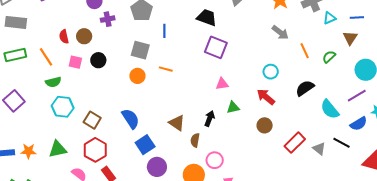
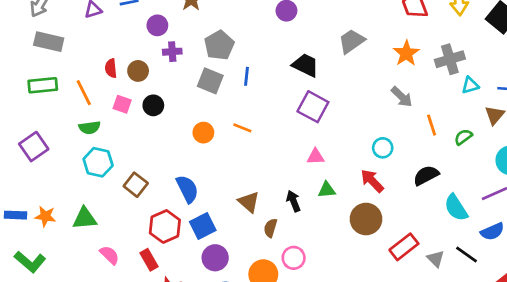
gray square: (140, 50) -> (210, 81), moved
black arrow: (210, 118) -> (293, 201), turned -49
brown circle: (265, 125) -> (366, 219), size x1.5
red hexagon: (95, 150) -> (165, 226), moved

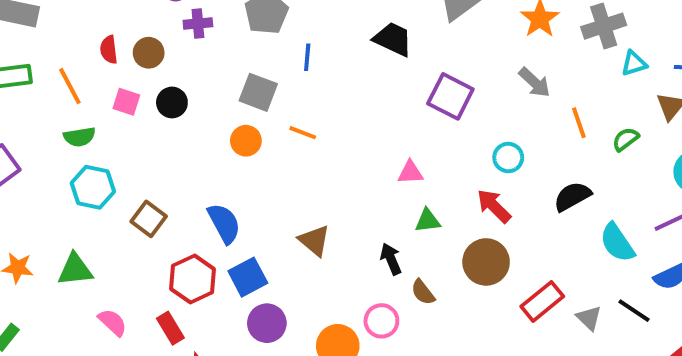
gray square: (210, 81) -> (258, 92), moved
purple square: (313, 107) -> (450, 96), moved
black arrow: (293, 201) -> (391, 259), moved
brown semicircle: (270, 228) -> (423, 292), moved, turned -54

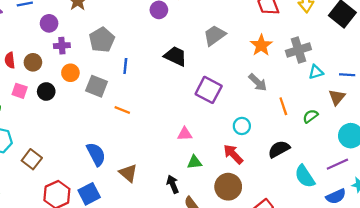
orange circle: (246, 141) -> (70, 73), moved
blue semicircle: (224, 223) -> (96, 154), moved

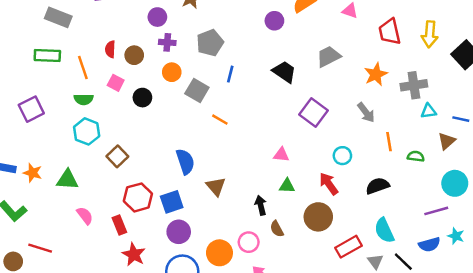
black circle: (46, 91) -> (142, 98), moved
green semicircle: (310, 116) -> (416, 156), turned 35
cyan semicircle: (305, 176) -> (384, 230), moved

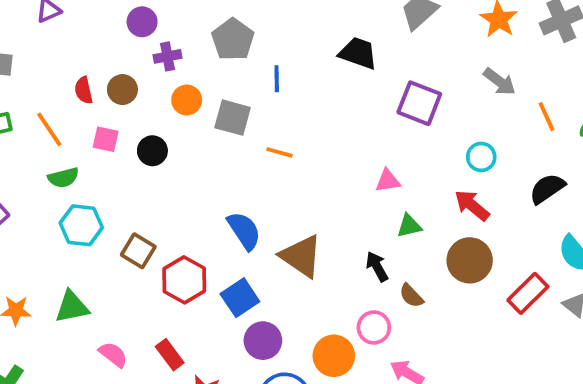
brown triangle: (216, 186) -> (301, 256), size x1.4
red hexagon: (138, 197) -> (184, 280), moved

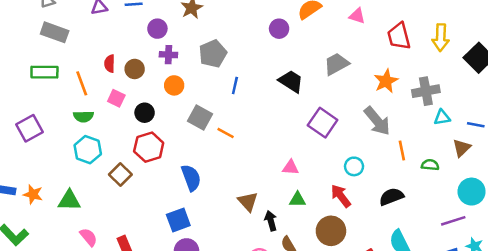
gray arrow: (500, 82) -> (377, 121), size x1.4
gray square: (233, 118) -> (200, 117), moved
brown triangle: (301, 256) -> (248, 202), moved, size x0.7
red hexagon: (184, 280) -> (149, 147), moved

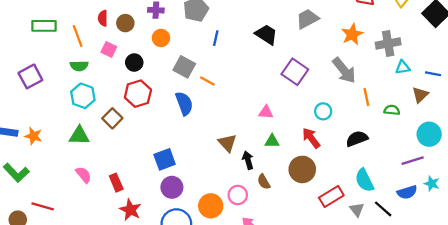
blue semicircle: (191, 178) -> (184, 103), moved
green triangle: (69, 200) -> (79, 136), moved

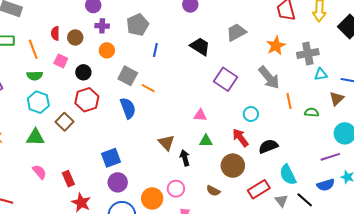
black semicircle: (357, 139) -> (268, 146), moved
brown semicircle: (264, 182) -> (213, 191), moved, turned -32

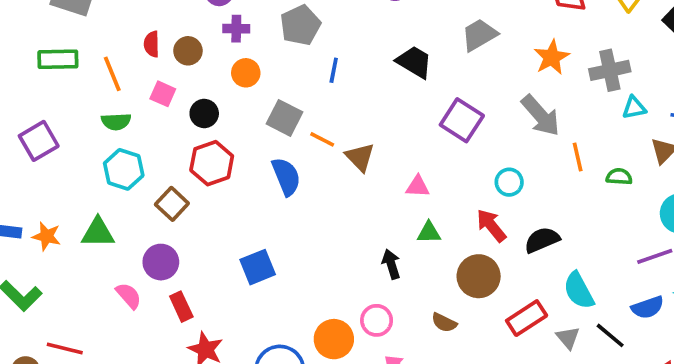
green triangle: (35, 137) -> (98, 232), moved
brown triangle: (166, 143) -> (360, 157), moved
purple circle: (118, 182) -> (161, 262), moved

